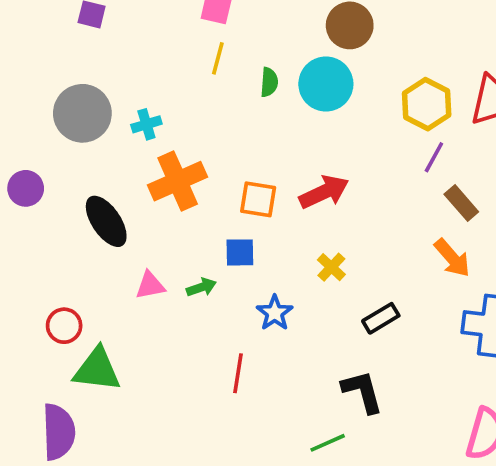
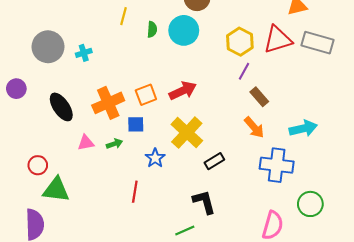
orange cross: (178, 181) -> (108, 103), moved
orange square: (258, 199) -> (146, 95), turned -30
yellow cross: (331, 267) -> (187, 133), size x2.0

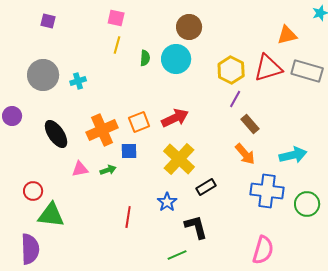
blue star: (155, 158) -> (167, 202), moved
green circle: (310, 204) -> (307, 204), moved

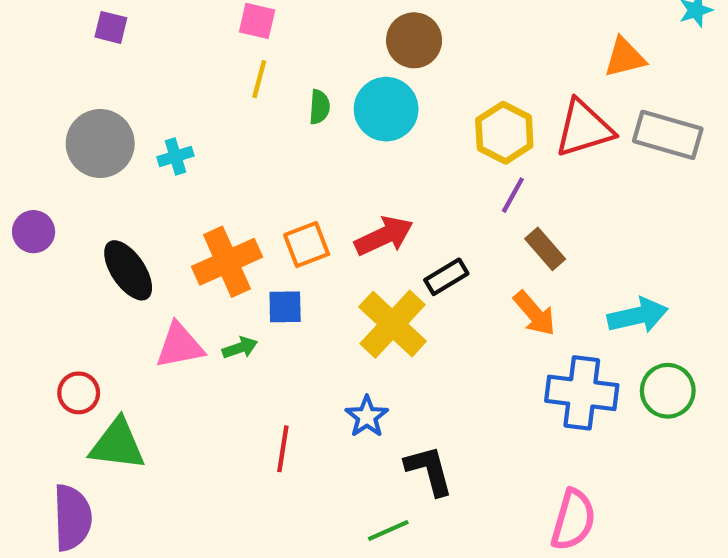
pink triangle: (80, 169) -> (180, 346), size x1.4
black rectangle: (206, 187) -> (446, 277), moved
green circle: (307, 204) -> (668, 391), moved

